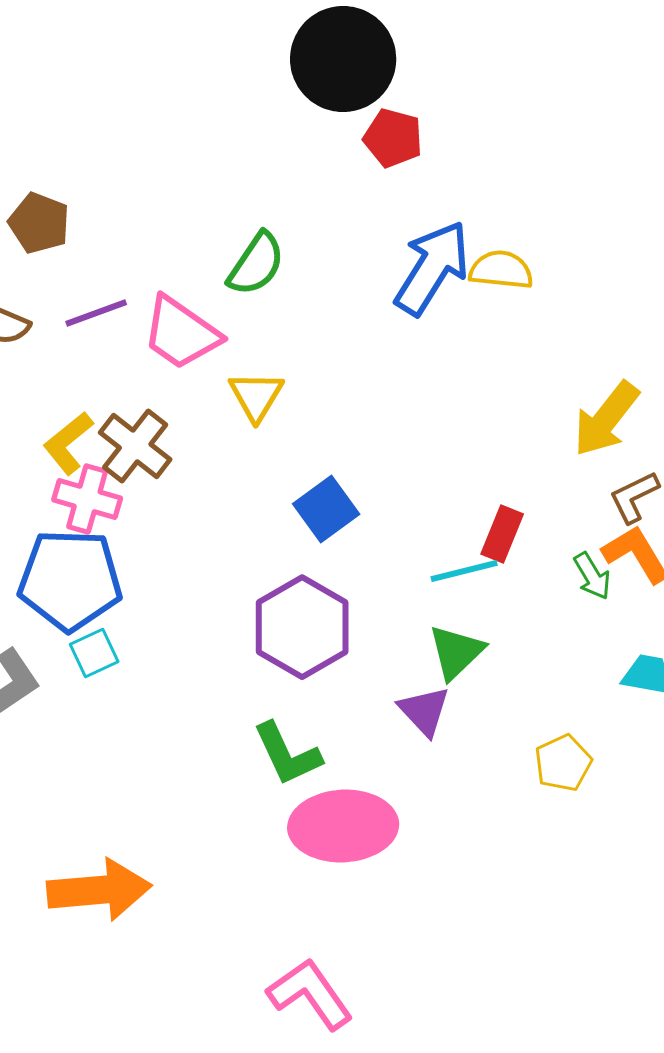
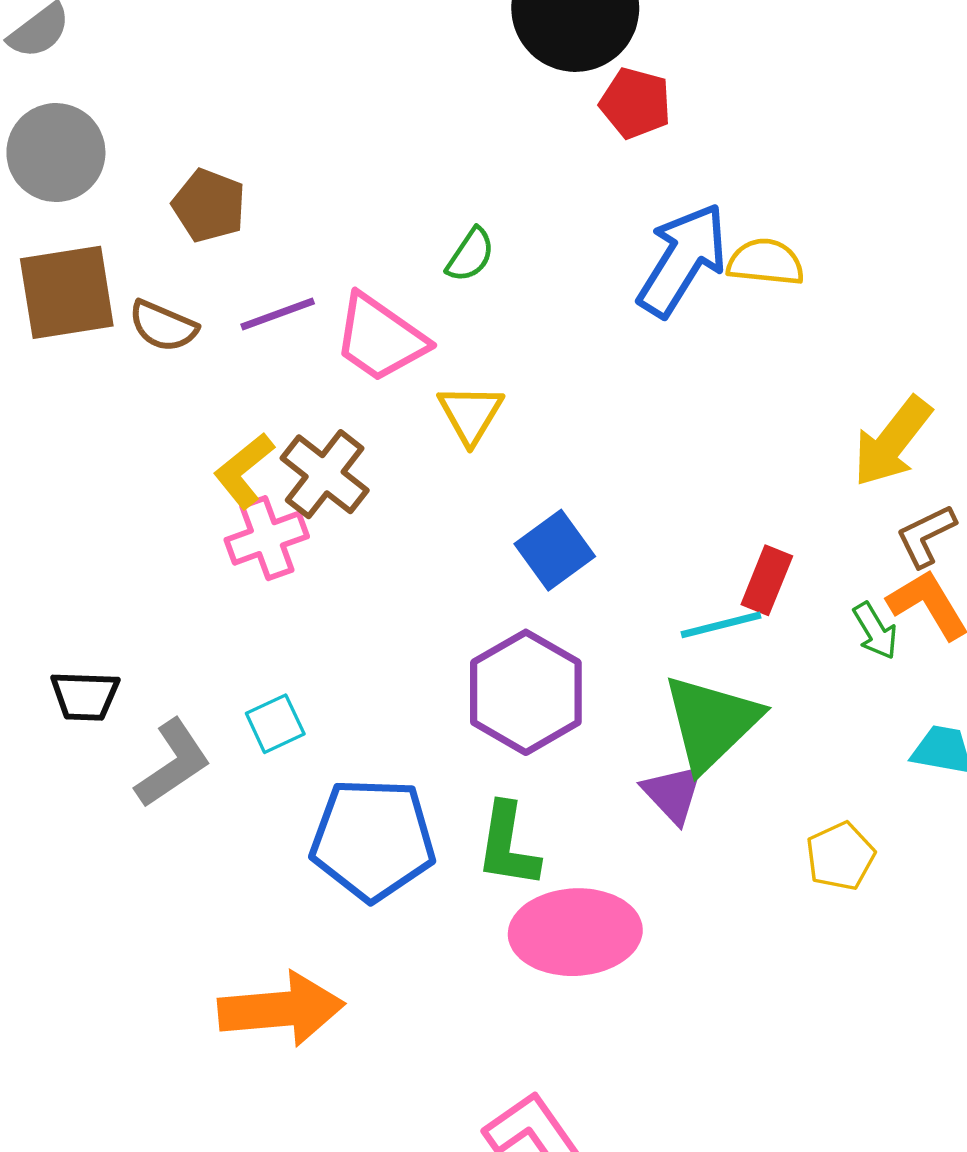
green semicircle: (256, 264) -> (470, 255), size x0.7
pink cross: (87, 499) -> (267, 538), turned -36
blue pentagon: (70, 580) -> (373, 839), moved
green triangle: (456, 652) -> (711, 722), size x1.5
green L-shape: (287, 754) -> (508, 845), turned 34

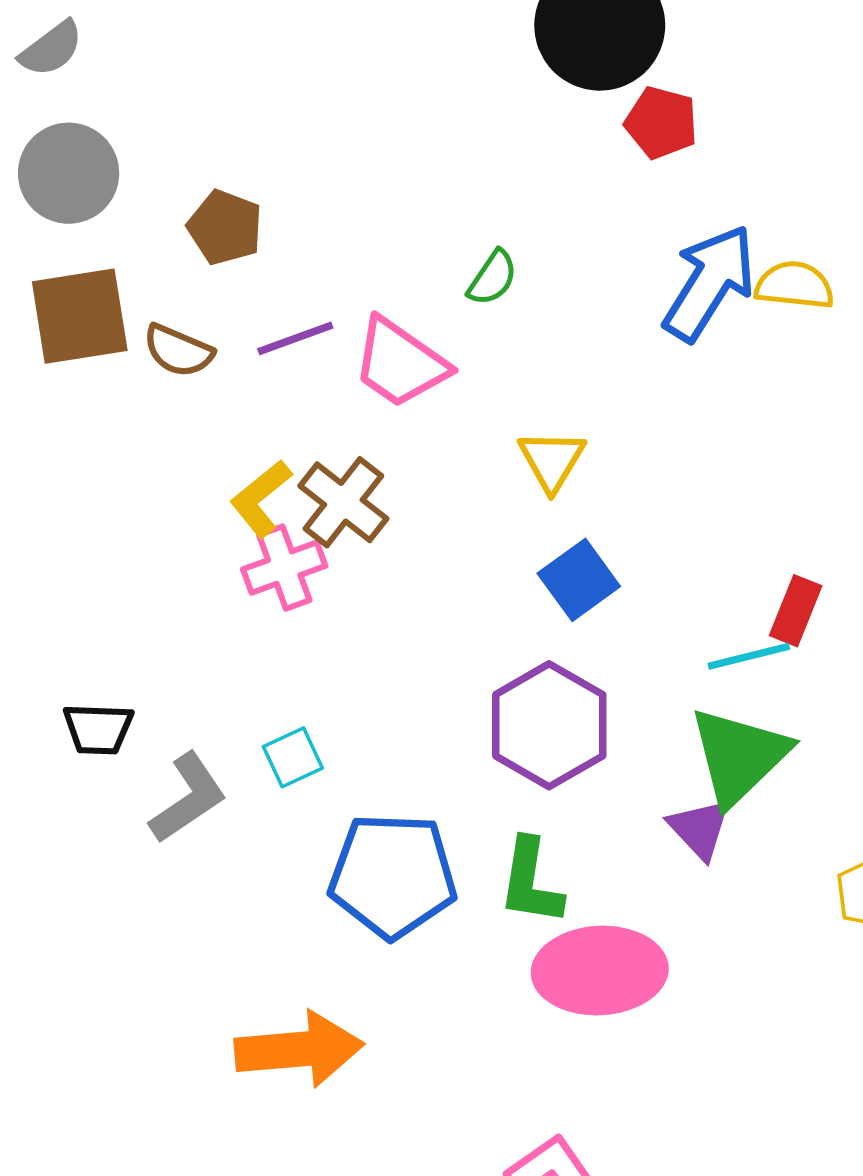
yellow triangle: (470, 414) -> (552, 460), moved

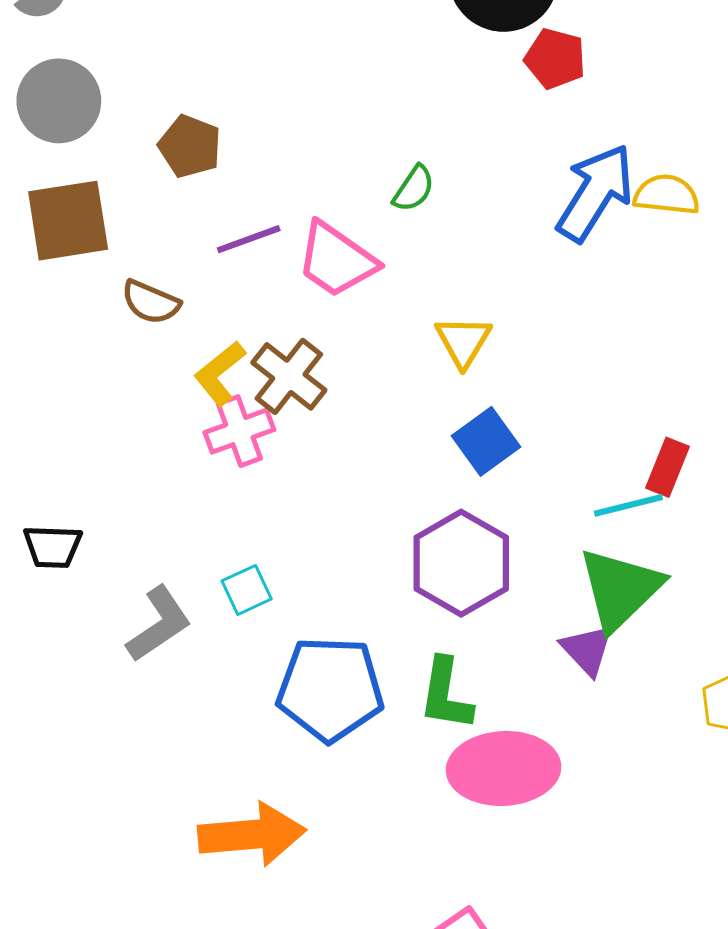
brown semicircle: (178, 351) -> (151, 302), moved
black trapezoid: (98, 729) -> (53, 547), moved

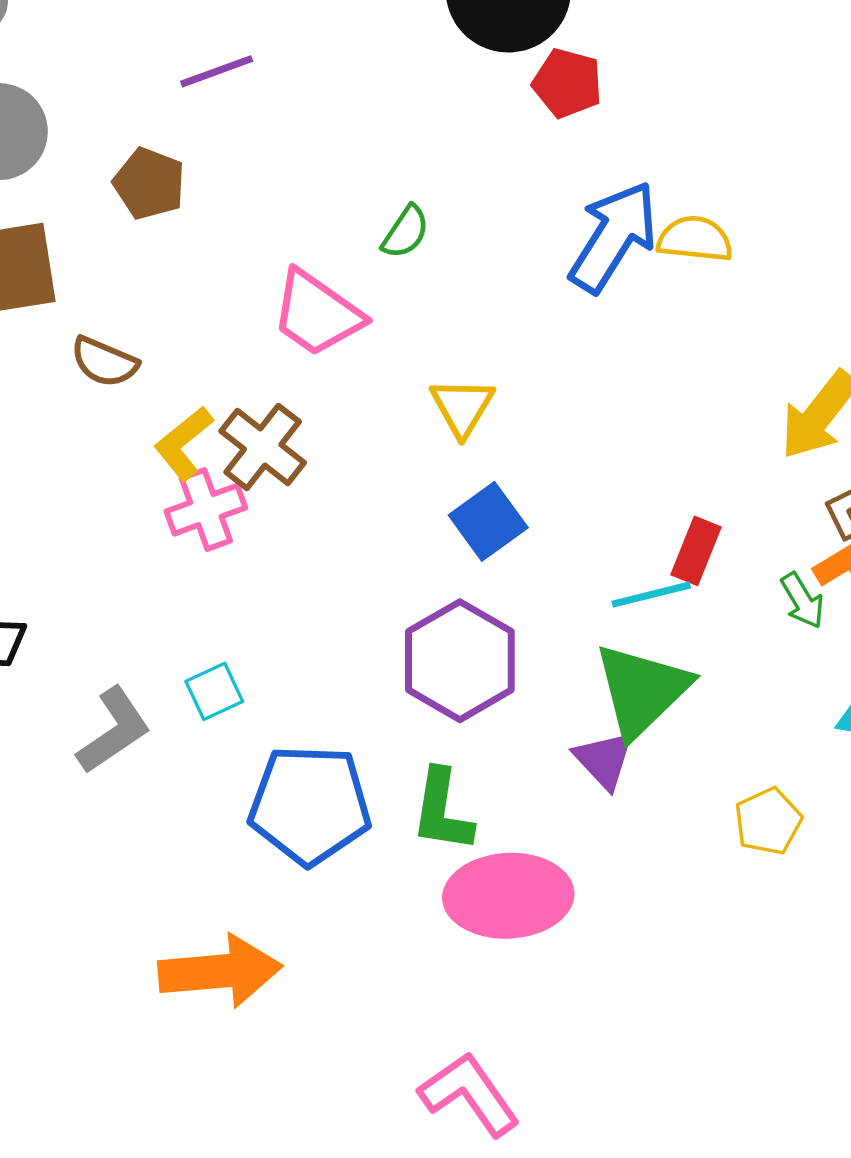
purple line: (249, 239) -> (217, 71), moved

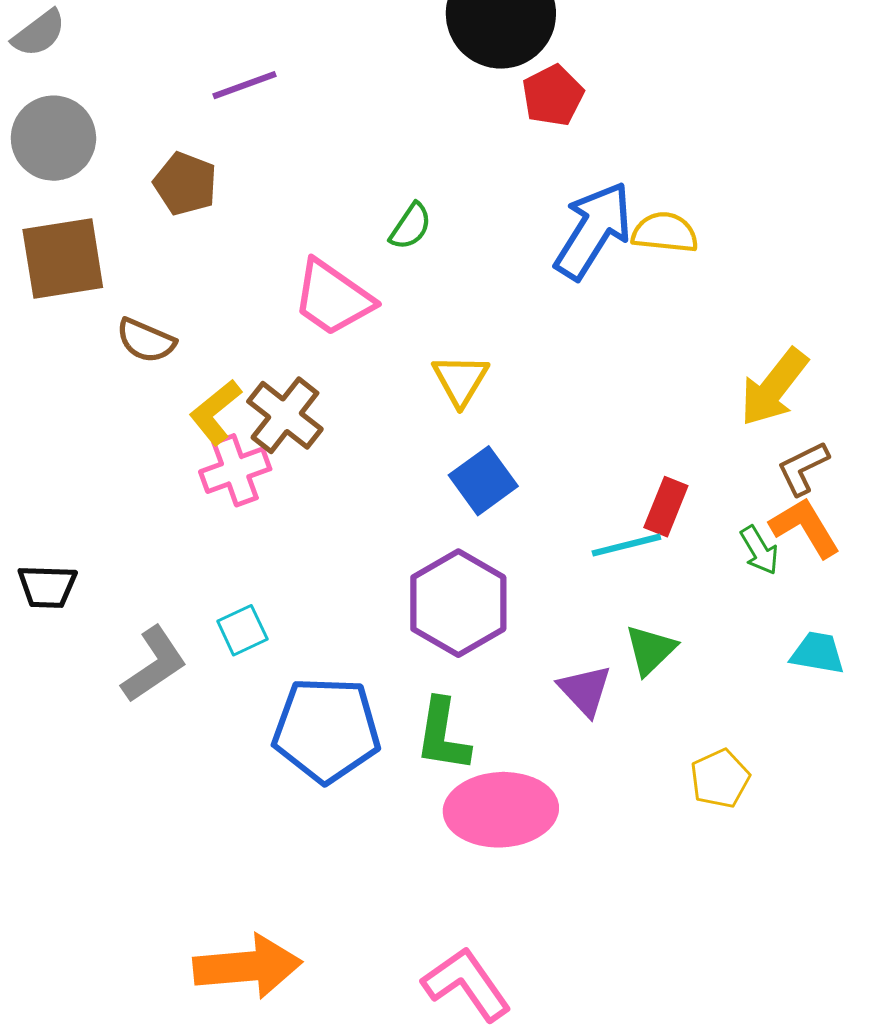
red pentagon: (567, 83) -> (553, 96), turned 30
green triangle: (642, 690) -> (650, 650), moved, size x0.6
yellow pentagon: (768, 821) -> (720, 779), moved
orange arrow: (220, 971) -> (248, 966), moved

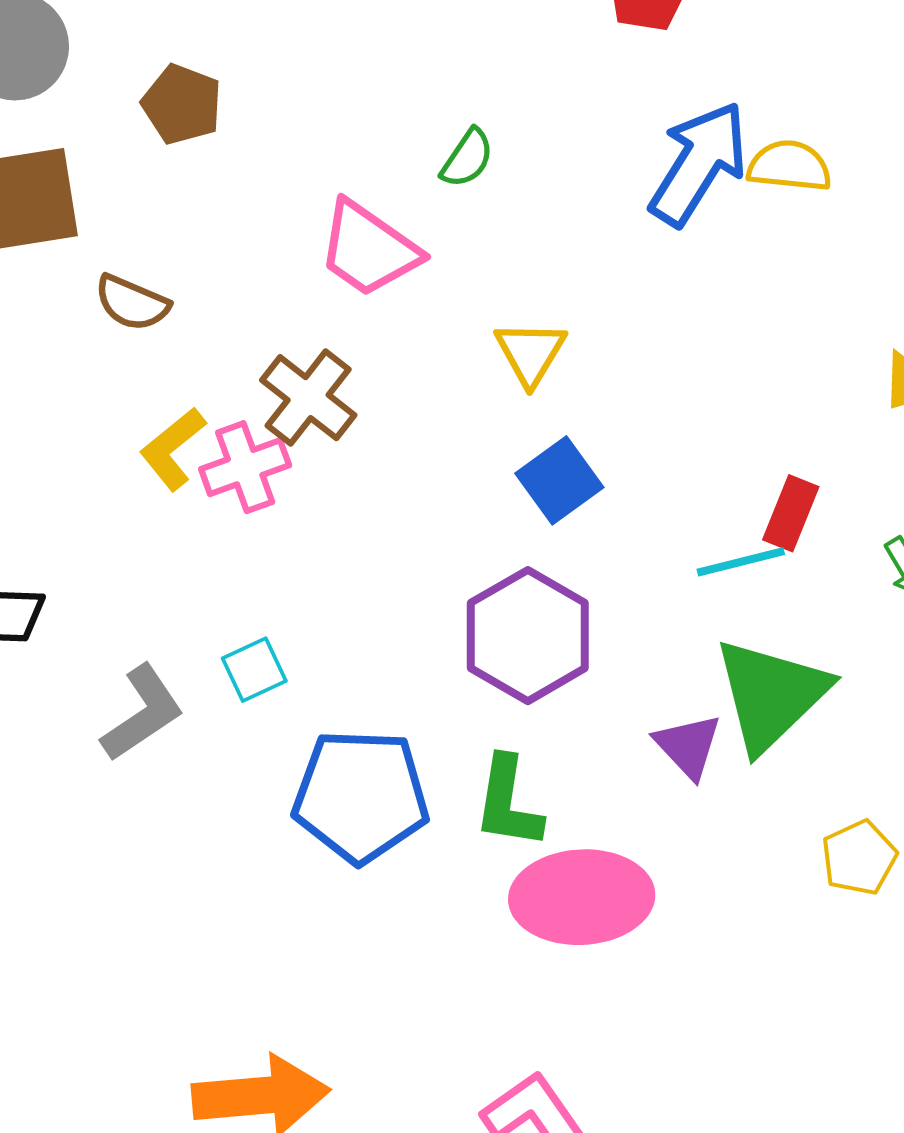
yellow L-shape: (215, 412) -> (173, 449), moved
green triangle: (650, 650) -> (771, 695), size x1.8

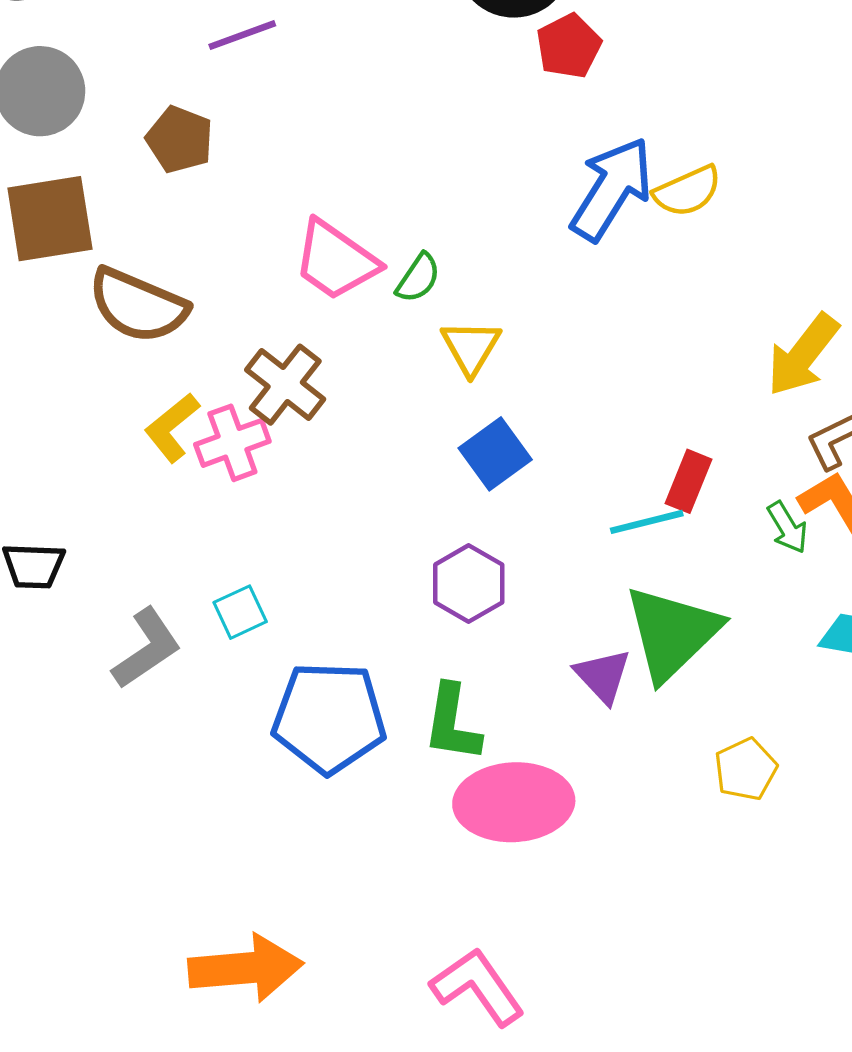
green semicircle: (467, 158) -> (418, 278), moved
yellow semicircle: (789, 166) -> (687, 191), turned 150
brown semicircle: (132, 303) -> (138, 305), size x1.6
purple hexagon: (528, 636) -> (469, 584), size x0.7

